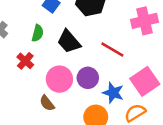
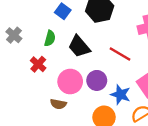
brown semicircle: (47, 103) -> (58, 104), turned -42

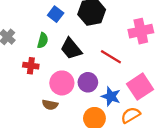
red cross: (38, 64) -> (31, 66), turned -35

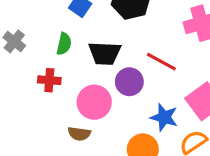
black trapezoid: (71, 49) -> (105, 53), turned -45
purple circle: (88, 82) -> (129, 82), moved

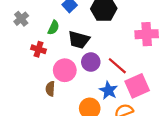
red line: (161, 62) -> (117, 66), moved
brown semicircle: (79, 134) -> (50, 89), turned 72

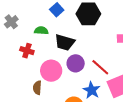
green semicircle: (53, 28) -> (41, 31), turned -112

